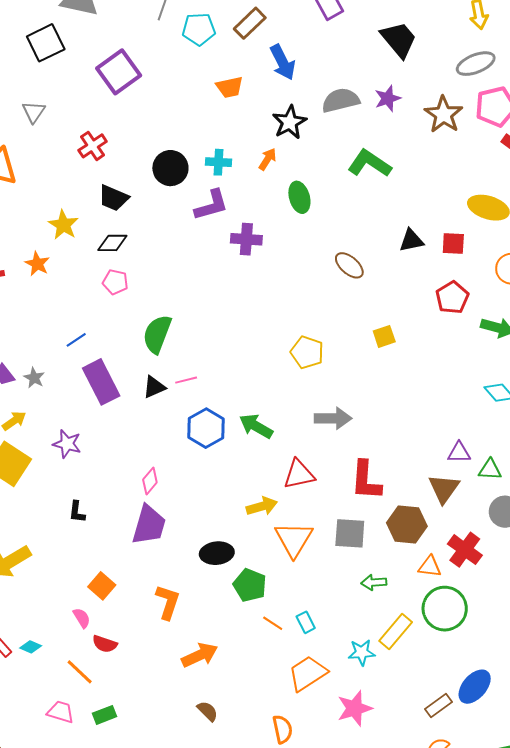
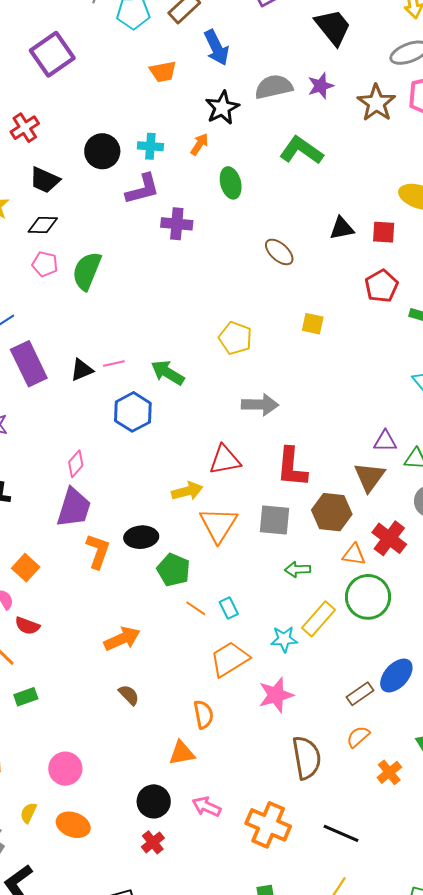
green semicircle: (157, 334) -> (87, 271), moved
yellow square: (384, 336) -> (313, 324), turned 30
green arrow: (256, 426) -> (168, 373), moved
orange L-shape: (168, 602) -> (98, 551), moved

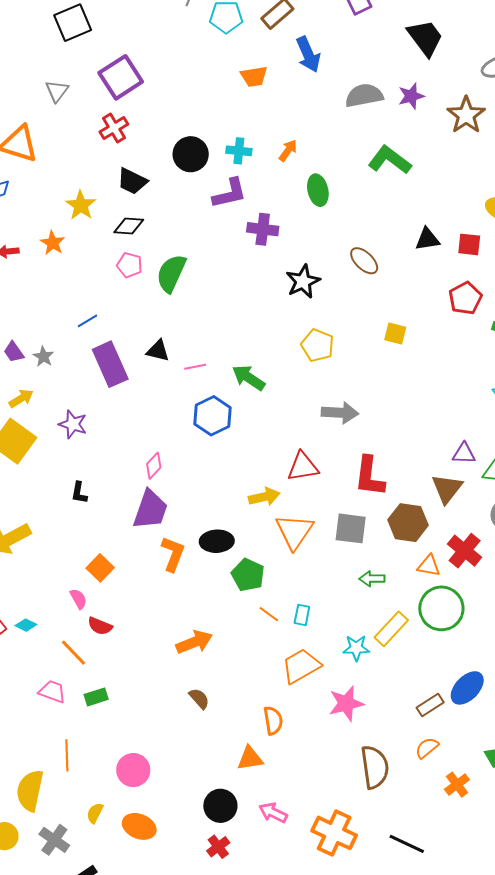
purple square: (52, 54) -> (121, 77), moved
black star: (222, 108) -> (303, 281), moved
black triangle: (82, 370) -> (158, 351), moved, turned 35
cyan rectangle: (229, 608) -> (302, 615), turned 35

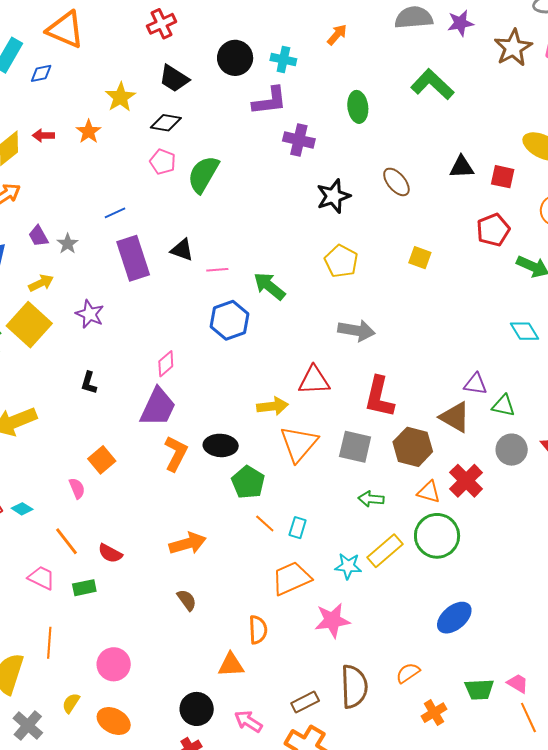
orange arrow: (288, 150) -> (337, 35), moved
brown triangle: (447, 489) -> (455, 417), turned -44
red semicircle: (100, 626) -> (110, 553), moved
brown rectangle: (430, 705) -> (305, 702), moved

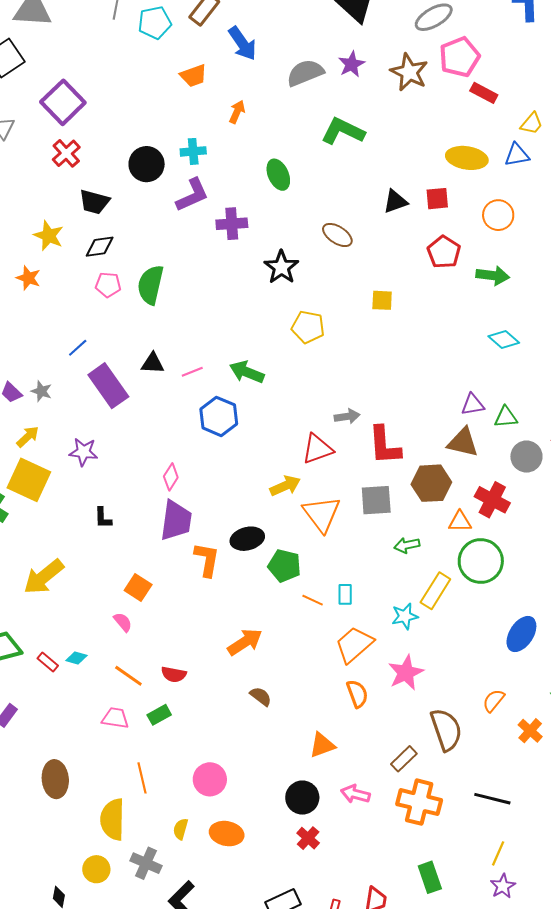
gray arrow: (356, 330) -> (347, 416), moved, size x0.7
orange semicircle: (258, 630) -> (357, 694), moved

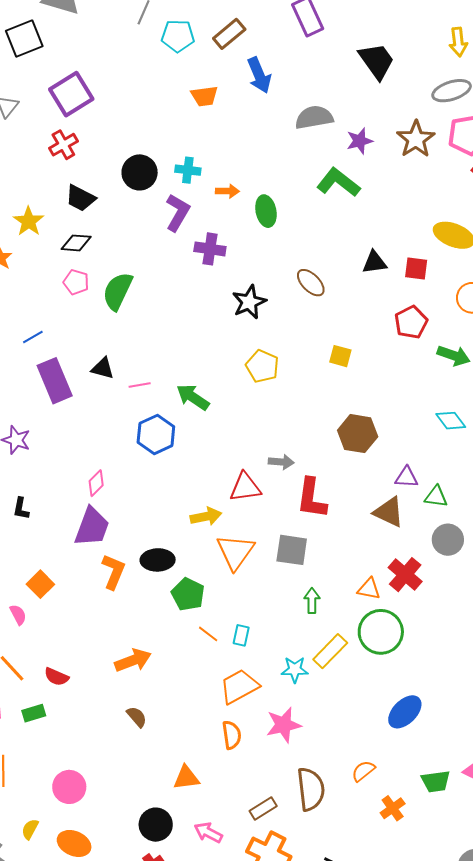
purple star: (351, 64) -> (360, 141), moved
orange arrow: (237, 112) -> (227, 191), moved, turned 55
purple L-shape: (192, 195) -> (178, 212), turned -48
brown hexagon: (431, 483) -> (358, 434), moved
green arrow: (407, 545) -> (312, 601), turned 90

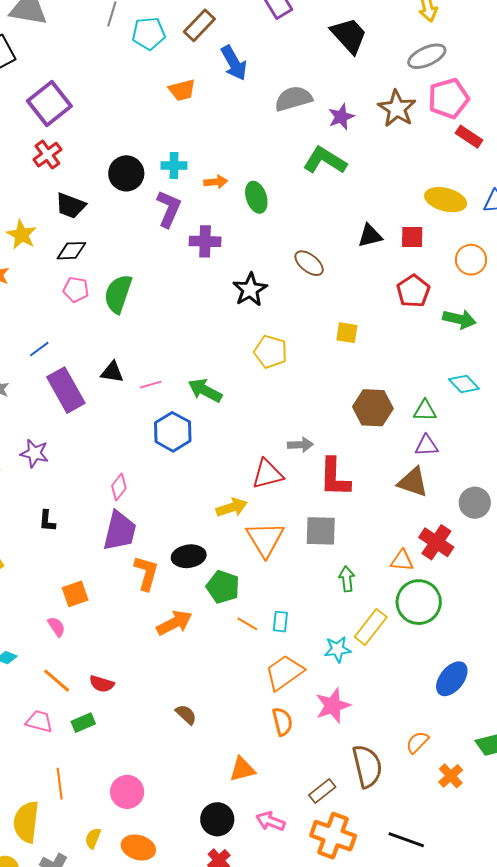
green triangle: (436, 497) -> (425, 411), moved
orange square: (40, 584) -> (75, 594), turned 32
orange arrow: (133, 660) -> (174, 623), moved

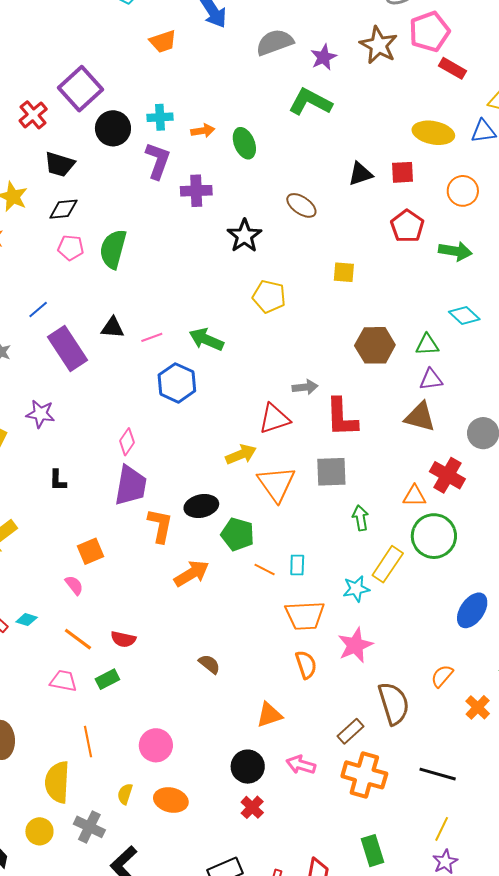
purple square: (49, 103) -> (81, 89), moved
orange trapezoid: (284, 672) -> (305, 615), turned -144

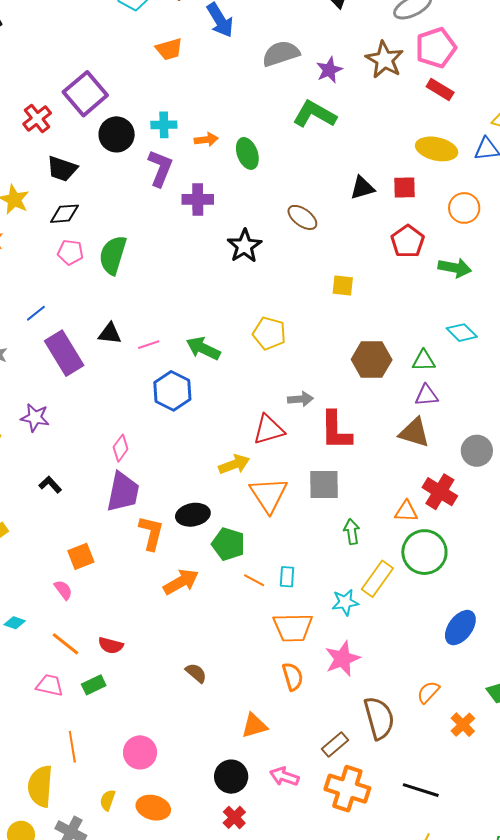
red rectangle: (453, 68) -> (440, 89), moved
yellow pentagon: (269, 296) -> (269, 333), moved
black L-shape: (58, 480) -> (50, 485), turned 135

